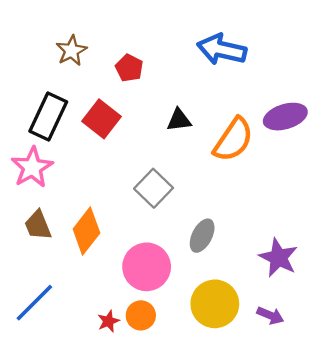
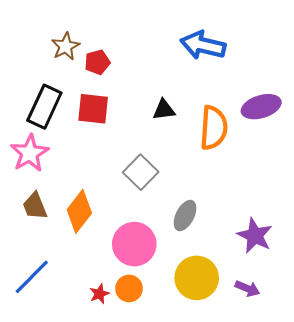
red pentagon: (129, 68) -> (97, 62), moved, turned 30
red square: (101, 119) -> (93, 109), turned -32
orange semicircle: (233, 140) -> (214, 128), turned -30

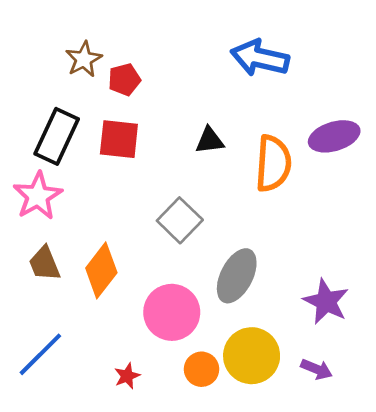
gray ellipse: (185, 216) -> (237, 276), size x1.4
orange circle: (129, 288) -> (201, 369), moved

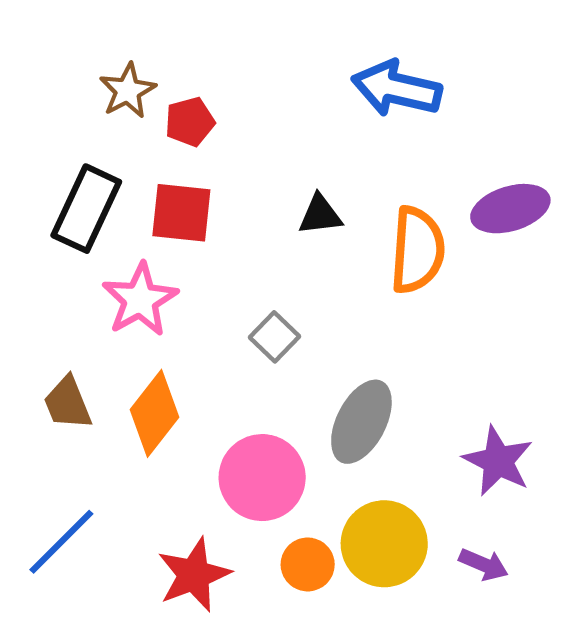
pink star: (38, 196) -> (140, 300), moved
gray square: (180, 220) -> (275, 337), size x0.7
red star: (127, 376) -> (194, 575), size x1.8

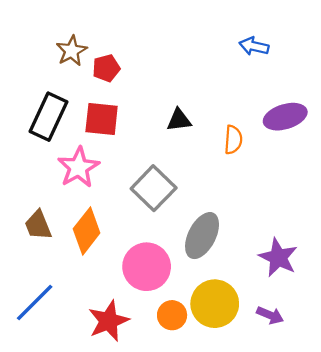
blue arrow: (397, 89) -> (254, 46), moved, size x0.6
orange semicircle: (417, 250) -> (233, 140), size x0.6
gray square: (275, 337) -> (154, 188), size x1.6

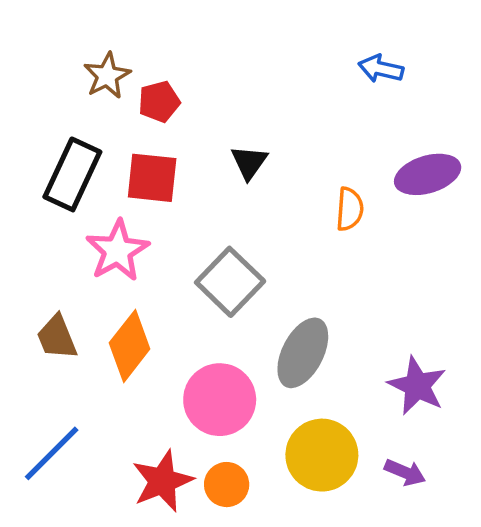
black triangle: (179, 120) -> (249, 162), moved, turned -48
orange circle: (172, 315) -> (227, 485), moved

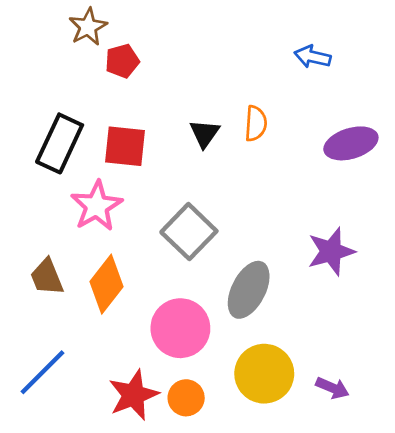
brown star: (107, 76) -> (88, 27), moved
red pentagon: (159, 102) -> (122, 61), moved
orange semicircle: (350, 209) -> (256, 123), moved
purple star: (417, 386) -> (331, 251), moved, turned 30

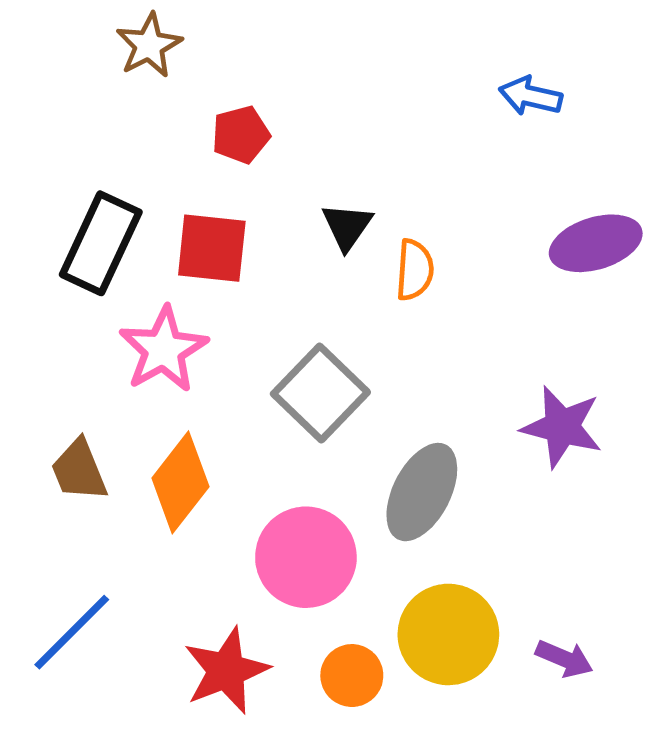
red pentagon: (122, 61) -> (241, 135), moved
orange semicircle: (256, 123) -> (415, 270), moved
purple star: (331, 251) -> (562, 427), turned 30
orange circle: (186, 398) -> (352, 676), moved

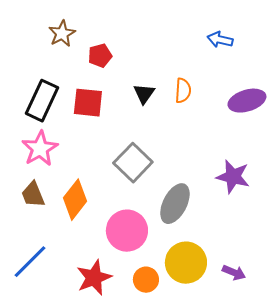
brown star: (149, 45) -> (62, 34), moved
orange semicircle: (415, 270) -> (183, 91), moved
pink star: (163, 350) -> (40, 149), moved

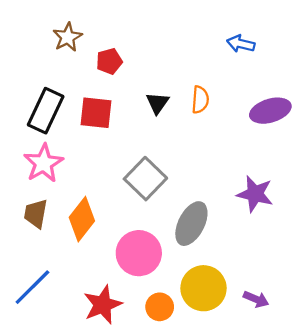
brown trapezoid: (33, 195) -> (36, 214), turned 32

